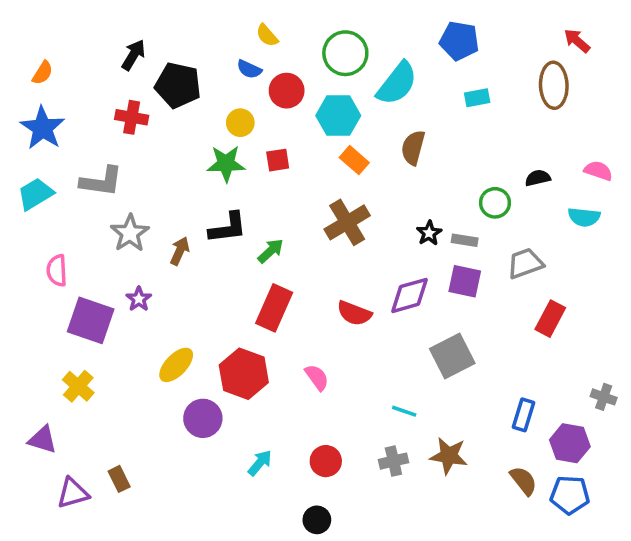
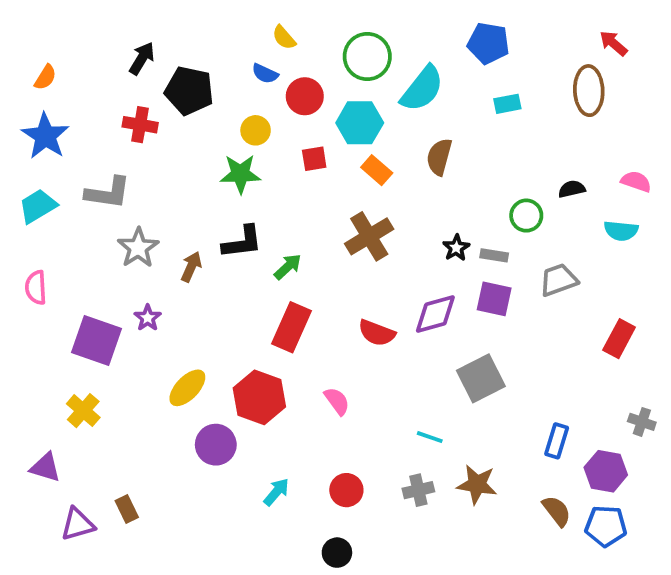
red square: (278, 160) -> (314, 159), moved
pink semicircle: (57, 270) -> (36, 288), moved
red rectangle: (550, 319) -> (619, 339), moved

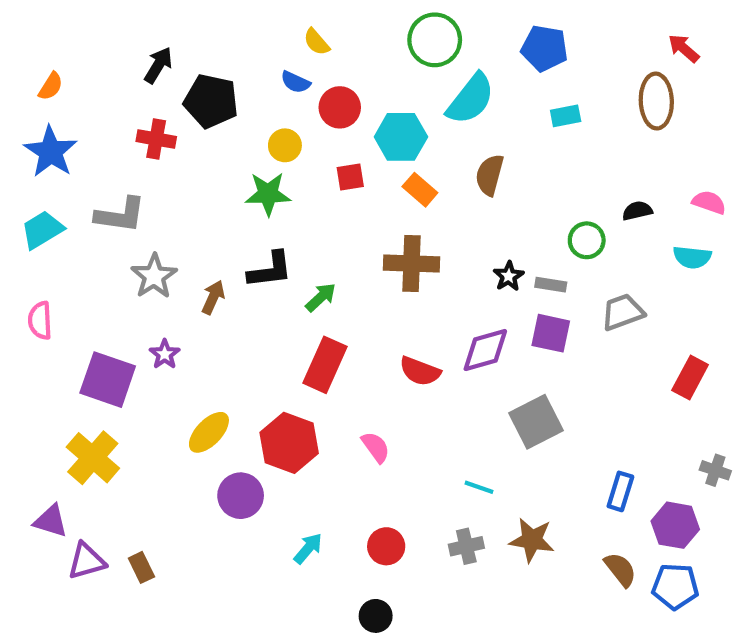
green circle: (367, 57) -> (435, 40), moved
brown cross: (369, 236) -> (411, 264), turned 33
yellow cross: (83, 411) -> (93, 458), size x1.4
purple triangle: (78, 524) -> (87, 561), moved

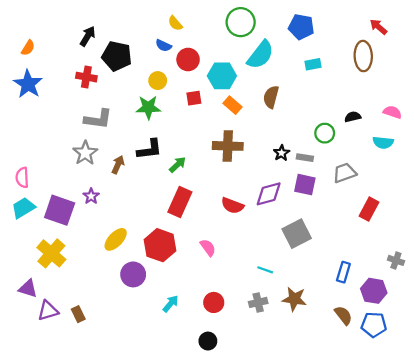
gray L-shape: (120, 215) -> (98, 119), moved
cyan trapezoid: (42, 230) -> (23, 208), moved
red rectangle: (690, 377) -> (369, 209), moved

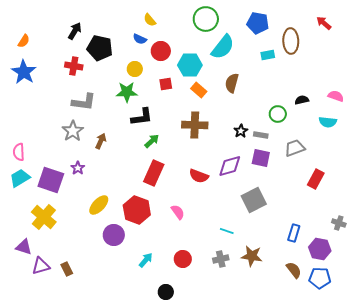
brown ellipse: (363, 56) -> (291, 41), moved
black L-shape: (149, 149) -> (142, 117), moved
black circle: (208, 341) -> (166, 292), moved

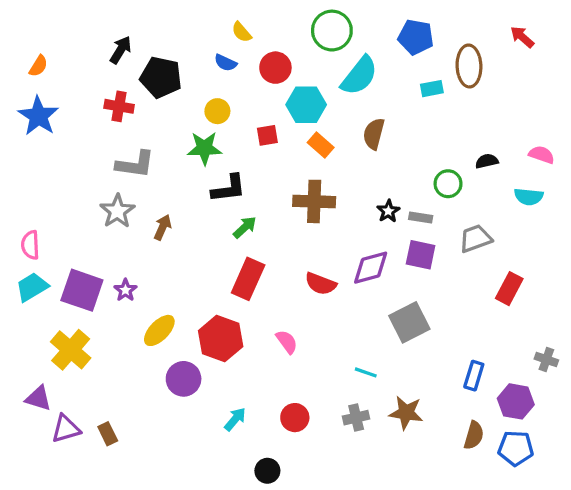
red circle: (161, 51) -> (275, 68), moved
purple star: (78, 168) -> (125, 290), moved
brown semicircle: (294, 270) -> (474, 435), turned 54

